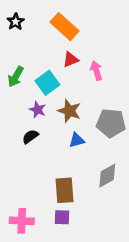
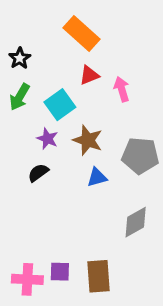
black star: (16, 22) -> (20, 58), moved
brown rectangle: (64, 190) -> (99, 276), moved
purple square: (62, 217) -> (60, 272), moved

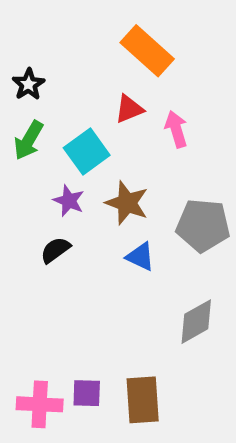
orange rectangle: (82, 33) -> (147, 51), moved
blue triangle: (97, 177) -> (140, 257), turned 40

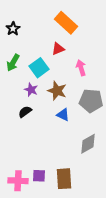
black star: (28, 84) -> (13, 29), moved
pink arrow: (176, 129) -> (81, 68), moved

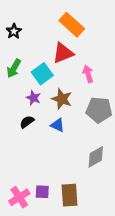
red triangle: (58, 49) -> (63, 53), size x1.5
blue triangle: (63, 115) -> (58, 125), moved
pink cross: (18, 181) -> (19, 197), turned -36

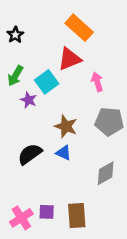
purple star: (33, 98) -> (29, 100), moved
brown star: (62, 99) -> (66, 126), moved
black semicircle: (27, 122) -> (30, 154), moved, size x1.5
blue triangle: (58, 125) -> (64, 153), moved

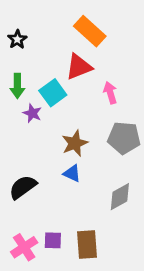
green arrow: (15, 76) -> (17, 86), turned -30
brown star: (66, 126) -> (75, 143), turned 30
black semicircle: (30, 154) -> (23, 187), moved

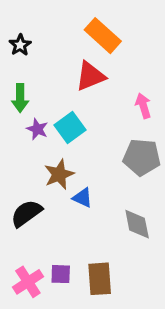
cyan square: (53, 93) -> (70, 128), moved
pink arrow: (110, 93) -> (143, 106), moved
brown star: (75, 143) -> (59, 174), moved
gray diamond: (120, 197) -> (137, 224), turned -72

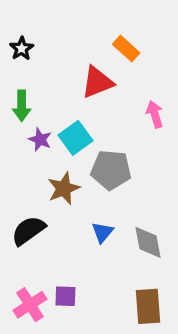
orange rectangle: (103, 36) -> (126, 49), moved, size x0.7
gray pentagon: (142, 157) -> (111, 170), moved
blue triangle: (82, 198) -> (102, 232), moved, turned 45
brown rectangle: (100, 279) -> (148, 306), moved

